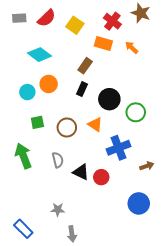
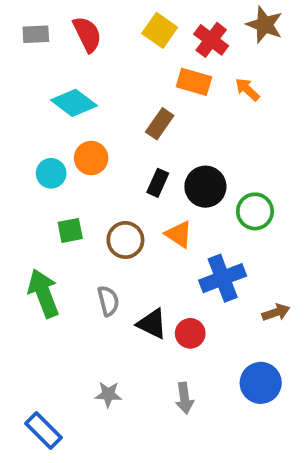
red semicircle: (47, 18) -> (87, 34), turned -72
yellow square: (75, 25) -> (160, 30), moved
black rectangle: (82, 89) -> (158, 183), moved
gray arrow: (72, 234) -> (184, 398), moved

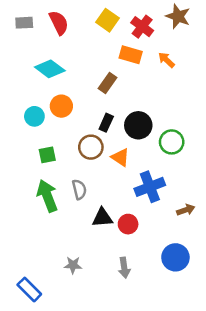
brown circle: (125, 240) -> (91, 147), moved
green arrow: (43, 293) -> (47, 196), moved
gray semicircle: (108, 301) -> (79, 189), moved
black triangle: (152, 324) -> (102, 218), turned -30

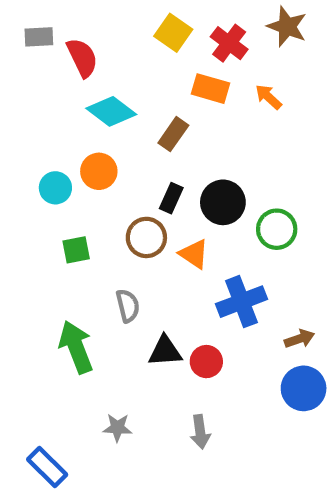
red semicircle: (59, 23) -> (82, 58), moved
cyan diamond: (50, 69) -> (111, 111), moved
green arrow: (47, 196) -> (76, 347), moved
blue circle: (175, 257) -> (304, 388), moved

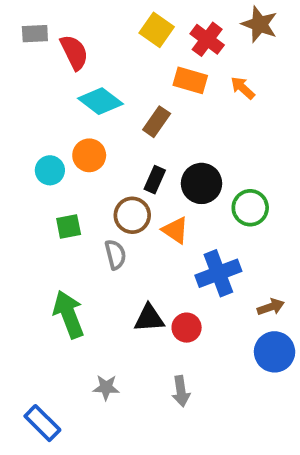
gray semicircle: (128, 306) -> (115, 255), moved

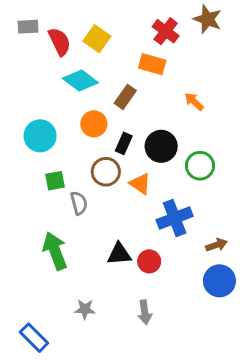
yellow square: (157, 30) -> (97, 39), moved
orange arrow: (243, 88) -> (194, 101), moved
orange circle: (89, 155) -> (94, 124), moved
cyan circle: (50, 170) -> (40, 136), size x1.4
gray semicircle: (115, 255) -> (79, 203), moved

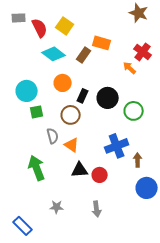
red cross: (166, 31) -> (143, 52), moved
brown rectangle: (125, 97) -> (84, 55), moved
green square: (55, 181) -> (37, 112), moved
orange triangle: (140, 184) -> (72, 145), moved
brown arrow: (216, 245) -> (138, 160), moved, turned -72

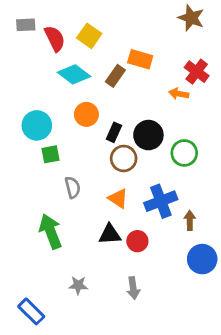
orange arrow: (130, 68) -> (179, 94), turned -32
brown circle: (71, 115) -> (124, 158), moved
orange triangle: (72, 145) -> (118, 198), moved

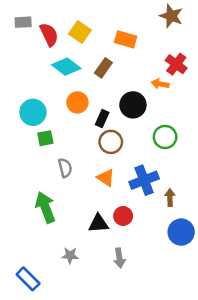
orange rectangle: (140, 59) -> (126, 39), moved
black circle: (148, 135) -> (133, 105), moved
black triangle: (110, 234) -> (98, 223), moved

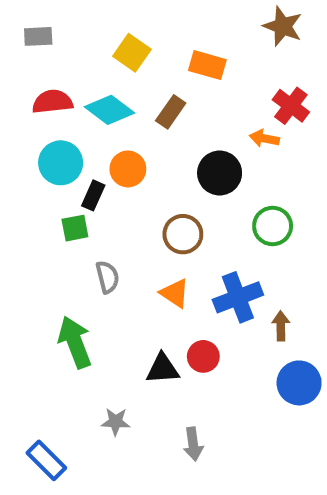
red semicircle: (49, 35) -> (52, 102), moved, turned -70
cyan circle: (33, 112) -> (61, 163), moved
black rectangle: (102, 118) -> (93, 195), moved
gray arrow: (119, 258) -> (193, 444), moved

